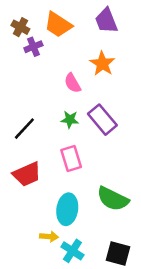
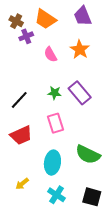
pink semicircle: (72, 83) -> (50, 55), moved
yellow arrow: (49, 237) -> (22, 184), moved, turned 136

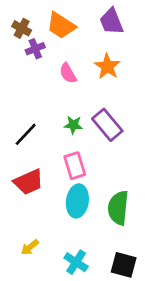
green semicircle: (88, 154) -> (118, 208), turned 70
cyan ellipse: (52, 163) -> (77, 201), moved

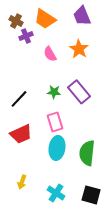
yellow arrow: (30, 247) -> (22, 182), turned -32

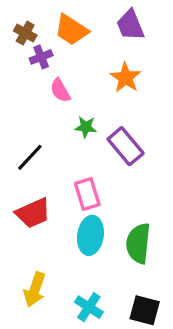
pink semicircle: (50, 54) -> (60, 90), moved
green star: (54, 92) -> (86, 127), moved
yellow arrow: (22, 182) -> (35, 290), size x1.5

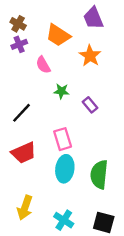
orange trapezoid: (71, 30) -> (58, 35), moved
purple cross: (41, 57) -> (19, 44), moved
purple rectangle: (126, 146) -> (90, 105), size x0.6

